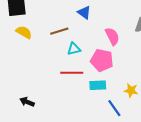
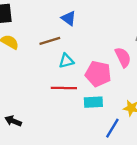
blue triangle: (84, 12) -> (69, 18), moved
pink semicircle: (112, 36) -> (123, 57), moved
blue line: (114, 108) -> (112, 128), turned 66

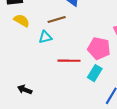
cyan triangle: (66, 61) -> (45, 37), moved
cyan rectangle: (93, 102) -> (95, 73), turned -56

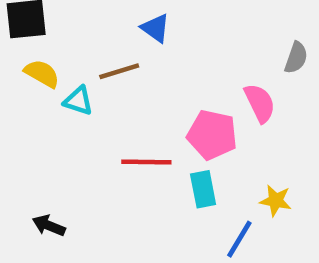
cyan triangle: (45, 37) -> (78, 101), moved, turned 32
cyan rectangle: (95, 73) -> (203, 189), turned -42

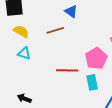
cyan triangle: (78, 101) -> (24, 53), moved
pink pentagon: (212, 135) -> (96, 58), turned 30

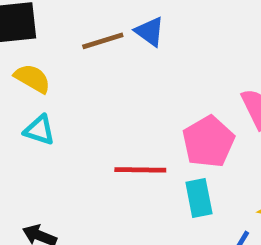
brown line: (55, 30) -> (103, 41), moved

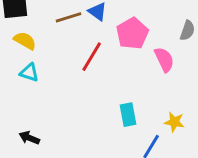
pink pentagon: (208, 142) -> (132, 33), moved
red line: (140, 170) -> (92, 57), moved, turned -60

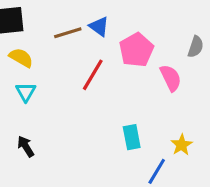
cyan triangle: (29, 73) -> (26, 92), turned 42
yellow star: (174, 122) -> (182, 145), turned 30
black arrow: (29, 138) -> (26, 146), moved, turned 36

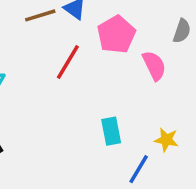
yellow star: (182, 145) -> (166, 140), turned -30

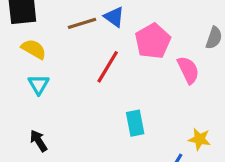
cyan rectangle: (111, 131) -> (135, 123), moved

